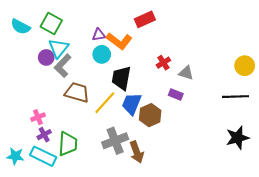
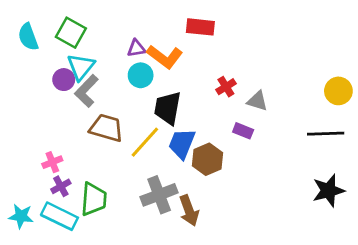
red rectangle: (145, 19) -> (200, 27), turned 30
cyan semicircle: (20, 27) -> (28, 37), turned 42

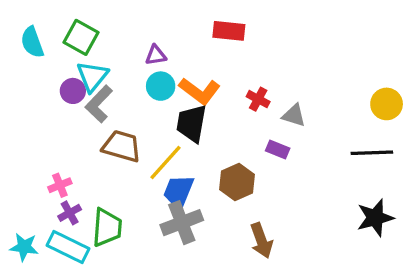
orange L-shape: (165, 57) -> (200, 91), moved
red cross: (226, 87) -> (258, 99), turned -30
blue trapezoid: (182, 144) -> (178, 192), moved
brown arrow: (189, 211) -> (261, 240), moved

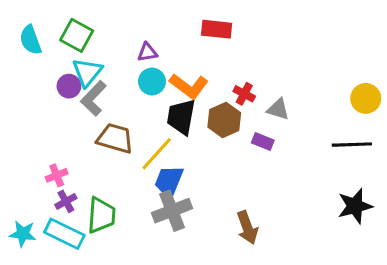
brown hexagon: (237, 182) -> (224, 120), moved

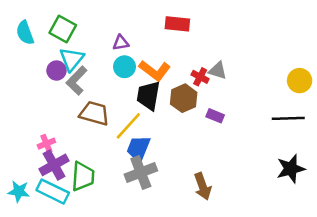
gray triangle: (278, 109) -> (218, 71), moved
purple cross: (66, 201) -> (54, 165), size x1.6

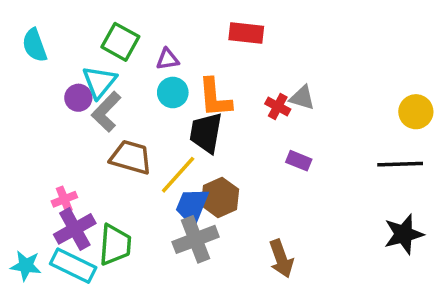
green square: (63, 29) -> (120, 42), moved
orange L-shape: (155, 71) -> (215, 98), turned 48
brown hexagon: (184, 98) -> (220, 197), moved

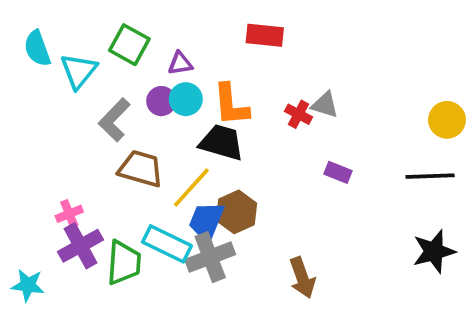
cyan triangle: (99, 82) -> (79, 71), moved
purple circle: (78, 98) -> (161, 101), moved
black trapezoid: (206, 133) -> (221, 142), turned 96
purple rectangle: (299, 161) -> (338, 172), moved
cyan rectangle: (73, 266) -> (167, 244), moved

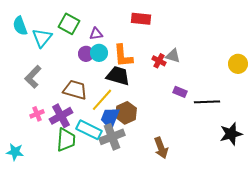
gray L-shape: (114, 120) -> (33, 77), moved
black line: (430, 176) -> (207, 102), moved
purple cross: (81, 246) -> (61, 116), moved

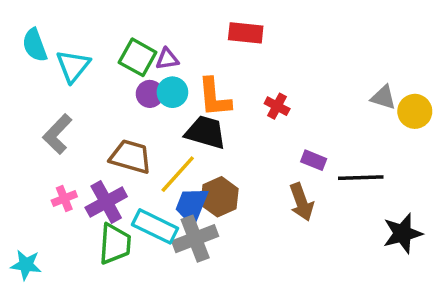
green square: (69, 24) -> (138, 57), moved
gray triangle: (173, 56) -> (383, 97), moved
brown arrow: (161, 148) -> (301, 202), moved

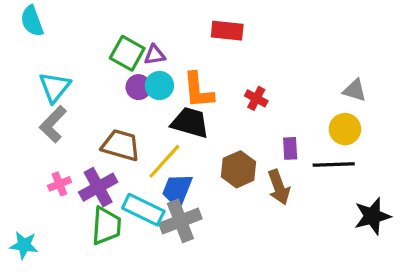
cyan semicircle: (35, 45) -> (32, 21), moved
cyan triangle: (73, 66) -> (55, 87), moved
yellow circle: (415, 111) -> (345, 129), moved
purple rectangle: (314, 160) -> (290, 148), turned 65
brown hexagon: (220, 197) -> (238, 169), moved

